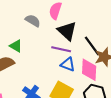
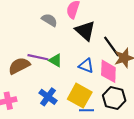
green triangle: (16, 46) -> (55, 60), moved
purple line: (61, 49) -> (38, 57), moved

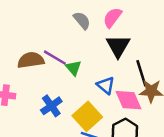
pink diamond: (108, 71) -> (129, 100), turned -45

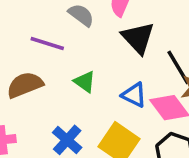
purple line: (55, 58) -> (47, 43), moved

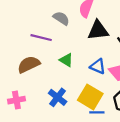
black triangle: (138, 38) -> (98, 30), turned -50

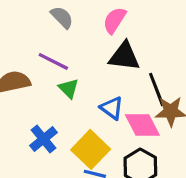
gray semicircle: (61, 18) -> (62, 17), moved
purple line: (41, 38) -> (53, 61), moved

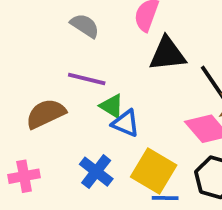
blue triangle: (112, 108) -> (126, 123), moved

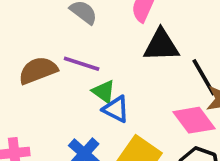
brown semicircle: (46, 114) -> (38, 70), moved

